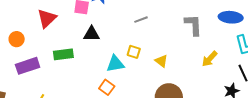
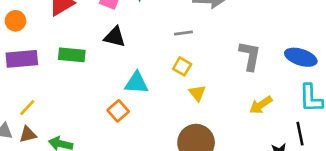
yellow square: (134, 52) -> (182, 66), moved

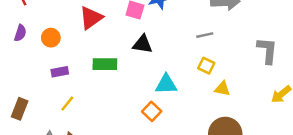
purple rectangle: (22, 59) -> (60, 72), size x0.6
yellow triangle: (197, 93) -> (222, 89), turned -35
yellow line: (27, 108) -> (67, 104), moved

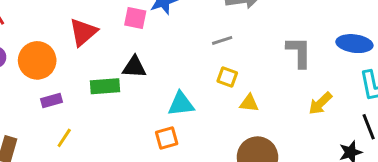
orange circle: (51, 38) -> (37, 60), size x1.6
black triangle: (143, 44) -> (134, 67), moved
orange square: (152, 111) -> (167, 138), turned 36

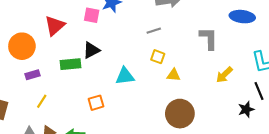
blue ellipse: (354, 44) -> (242, 17), moved
black triangle: (134, 67) -> (91, 50), turned -30
orange square: (167, 138) -> (96, 103), moved

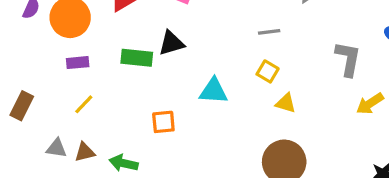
yellow arrow: (224, 75) -> (370, 104), moved

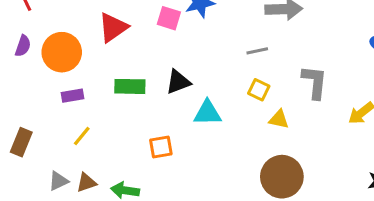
black triangle: (171, 43) -> (178, 82), moved
gray L-shape: (348, 59) -> (315, 82), moved
gray triangle: (56, 148) -> (58, 181), turned -30

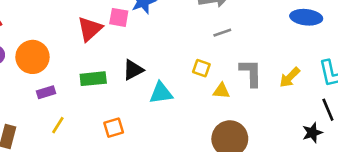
red triangle: (113, 27) -> (90, 29), moved
gray line: (257, 51) -> (222, 33), moved
gray L-shape: (315, 82) -> (251, 73), moved
orange square: (161, 147) -> (114, 128), moved

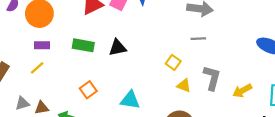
cyan triangle: (161, 93) -> (130, 100), moved
yellow line: (58, 125) -> (37, 68), moved
orange square: (114, 128) -> (88, 90), turned -35

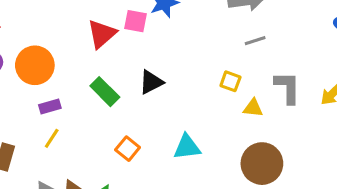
green rectangle: (83, 45) -> (105, 92), turned 50

